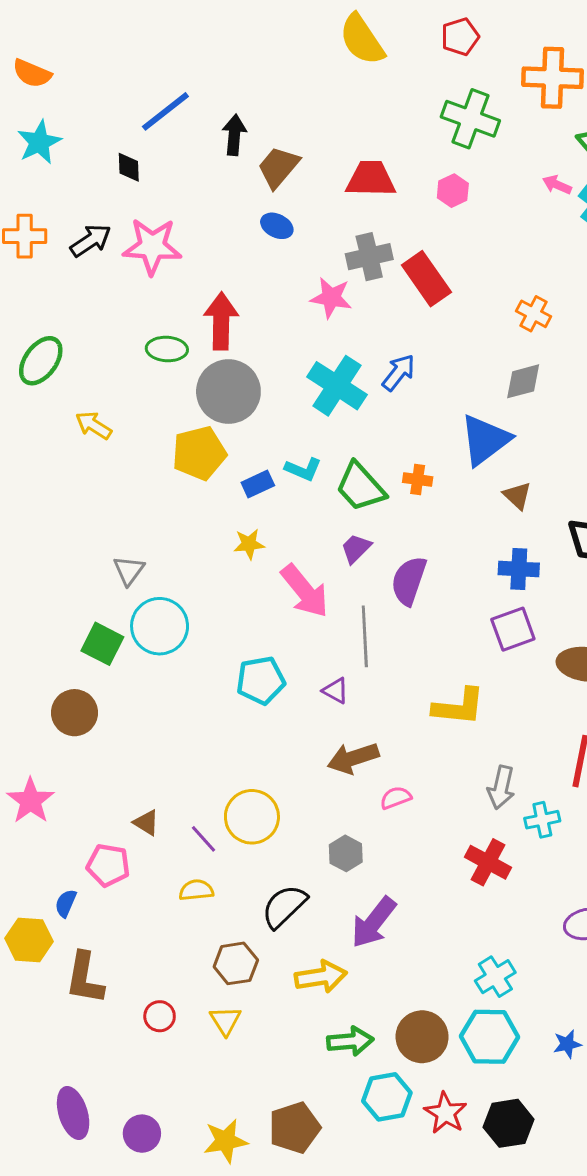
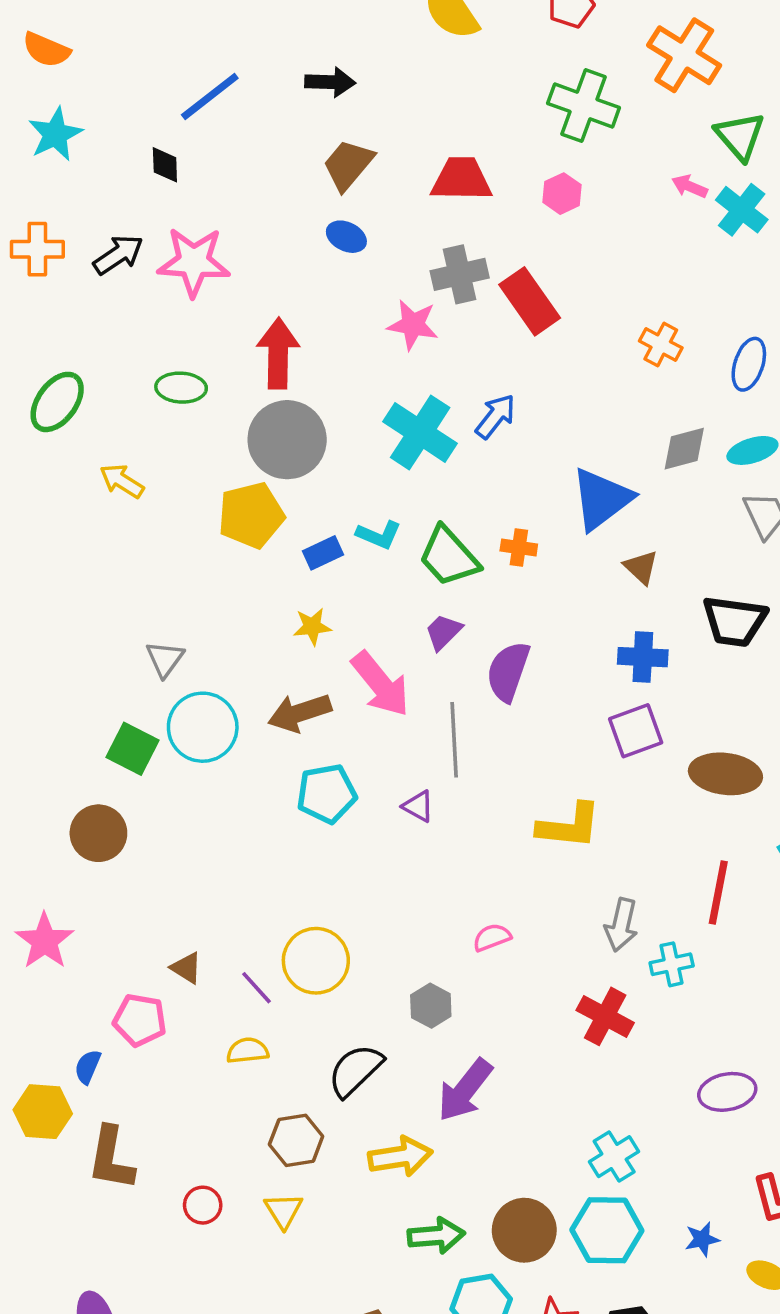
orange cross: (553, 78) -> (684, 55), turned 30
black arrow: (234, 135) -> (330, 82), moved, turned 87
green ellipse: (167, 349) -> (181, 388), moved
gray diamond: (523, 381) -> (684, 449), moved
brown arrow: (353, 758) -> (300, 713), moved

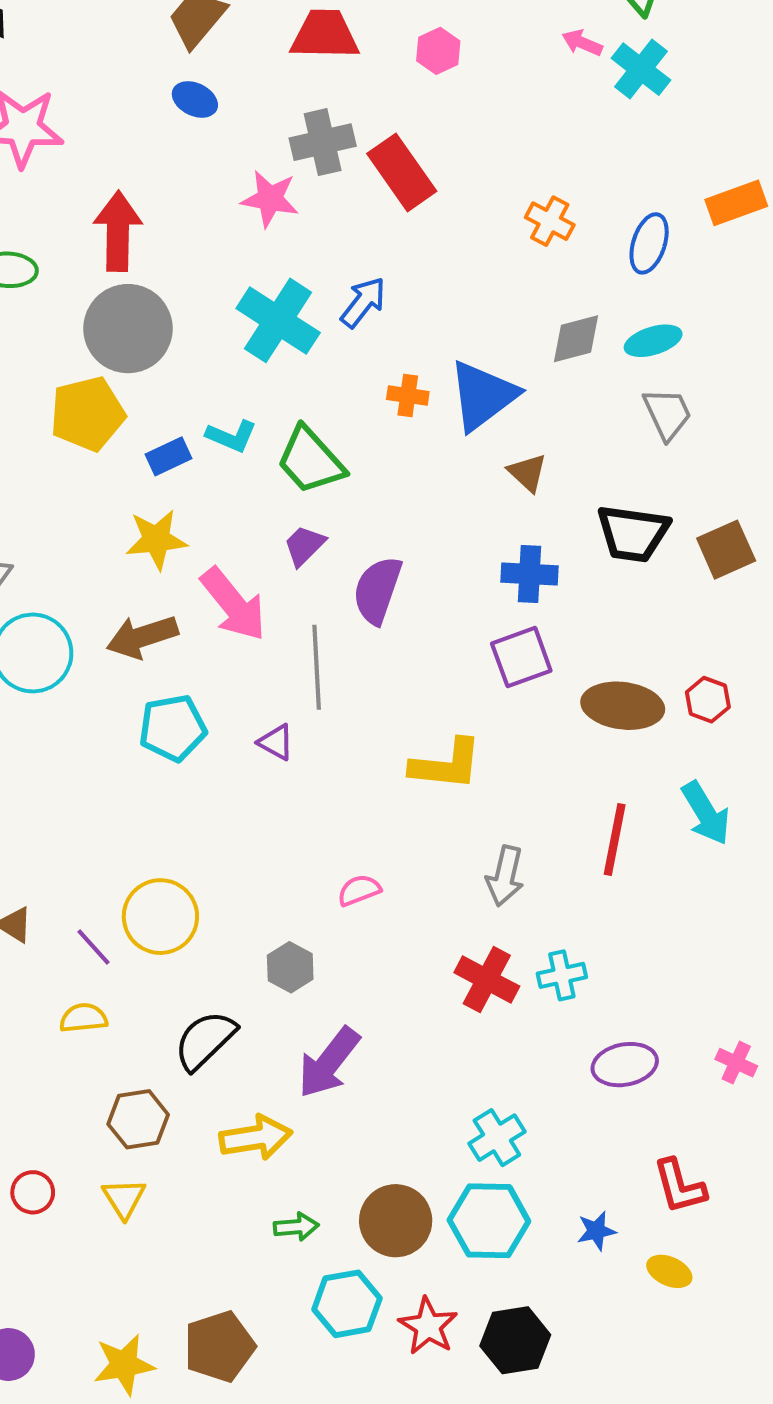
orange cross: (519, 547) -> (408, 396), moved
yellow star: (312, 627) -> (156, 539), size x1.4
cyan cross: (672, 964) -> (562, 975), moved
green arrow: (436, 1236) -> (296, 1227), size x0.7

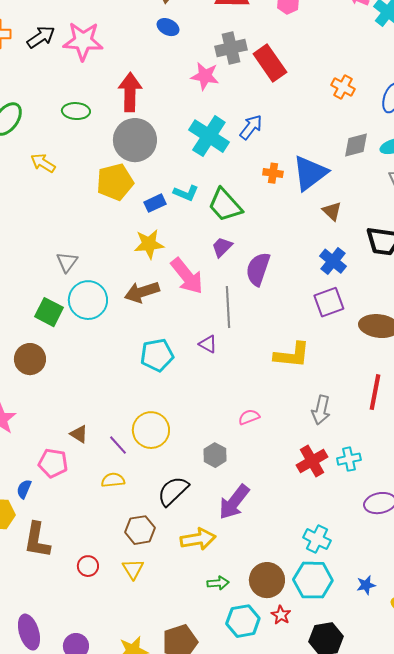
blue cross: (529, 574) -> (333, 261), turned 36
cyan pentagon: (173, 728) -> (157, 355), moved
red cross: (487, 979) -> (312, 461), turned 32
cyan cross: (497, 1138) -> (317, 539), turned -32
red star: (428, 1326) -> (281, 615), moved, size x0.7

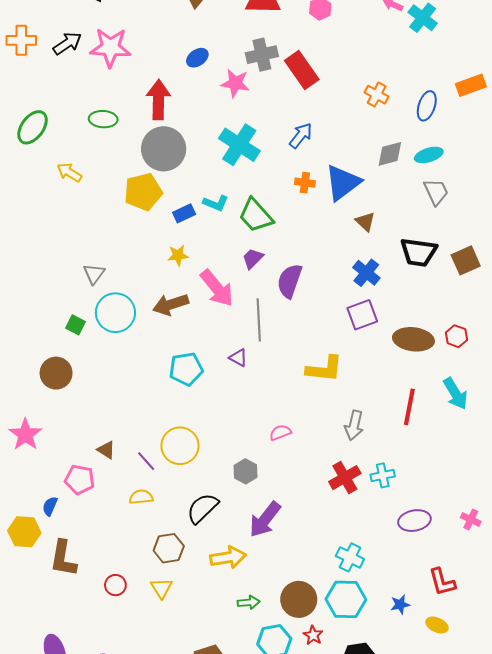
blue ellipse: (168, 27) -> (197, 58), moved, turned -60
blue arrow: (251, 127) -> (301, 136), moved
yellow star: (149, 244) -> (178, 255), size x0.7
green square: (49, 312) -> (76, 325), size x0.7

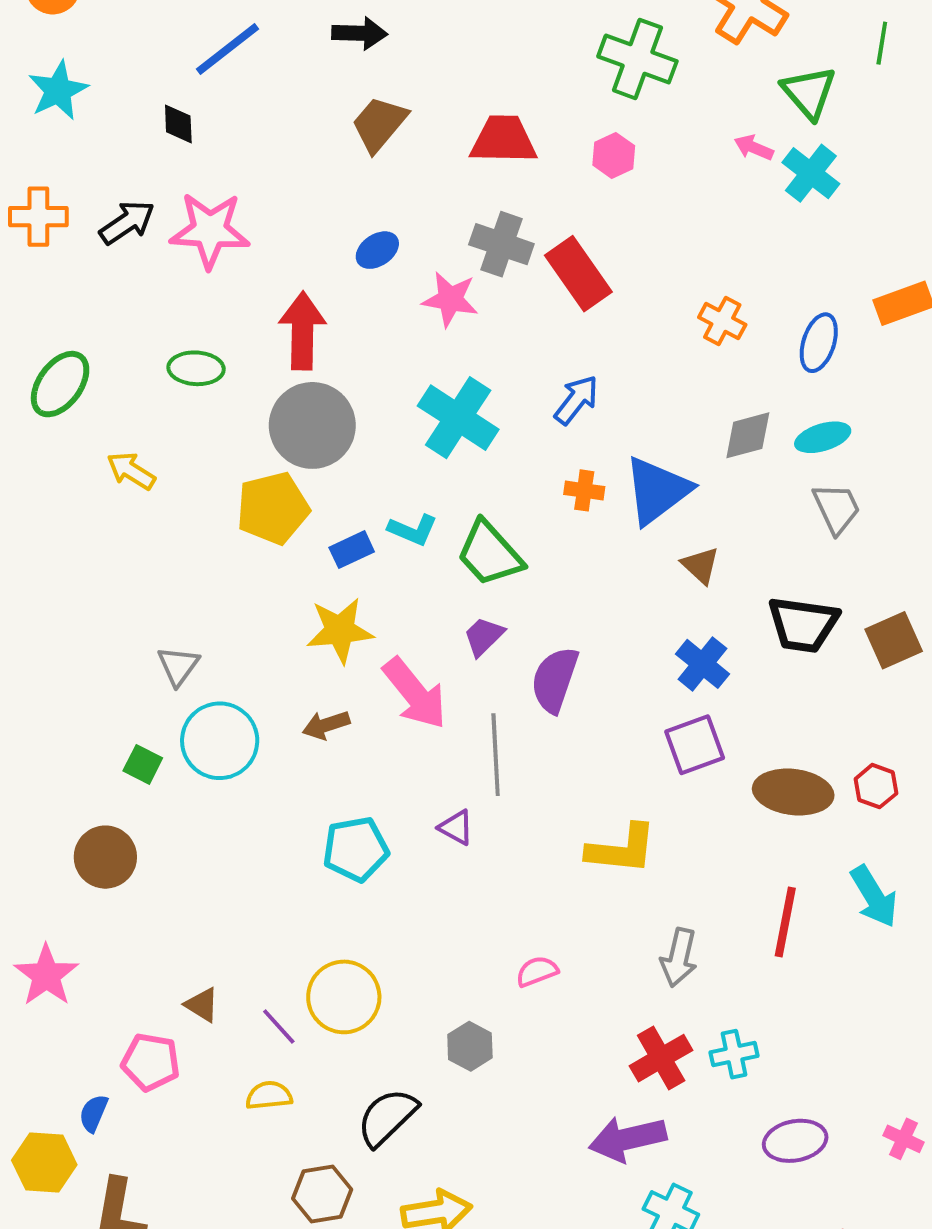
gray cross: (262, 55) -> (501, 244), turned 32
yellow star: (178, 255) -> (340, 630), size x1.6
brown arrow: (171, 304) -> (326, 725), size x0.7
purple arrow: (265, 520) -> (628, 1139), moved, turned 39

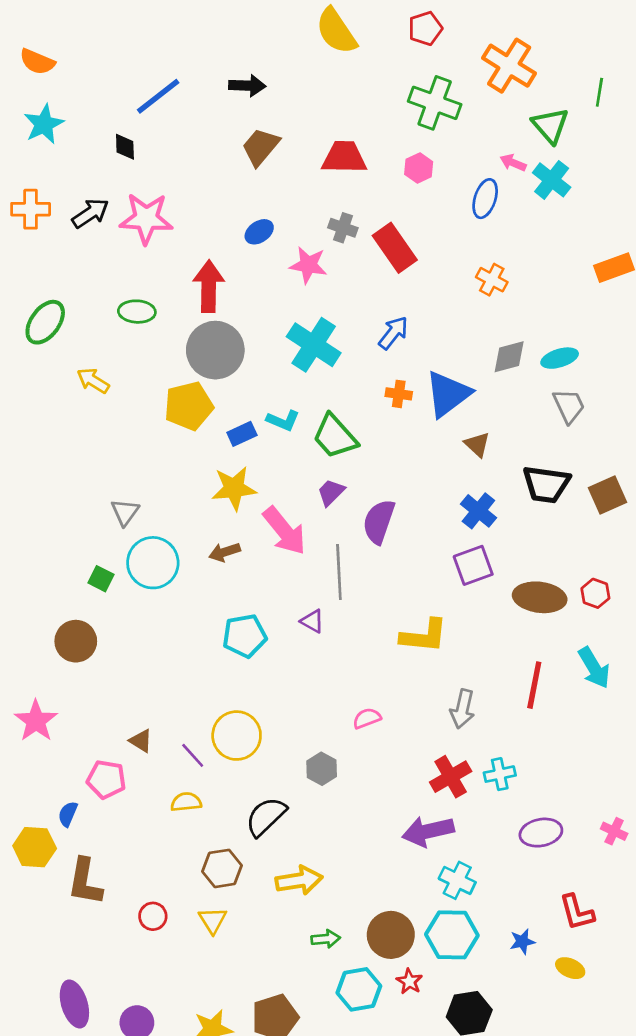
gray cross: (501, 244) -> (343, 228), size x0.7
blue ellipse: (819, 343) -> (485, 199), moved

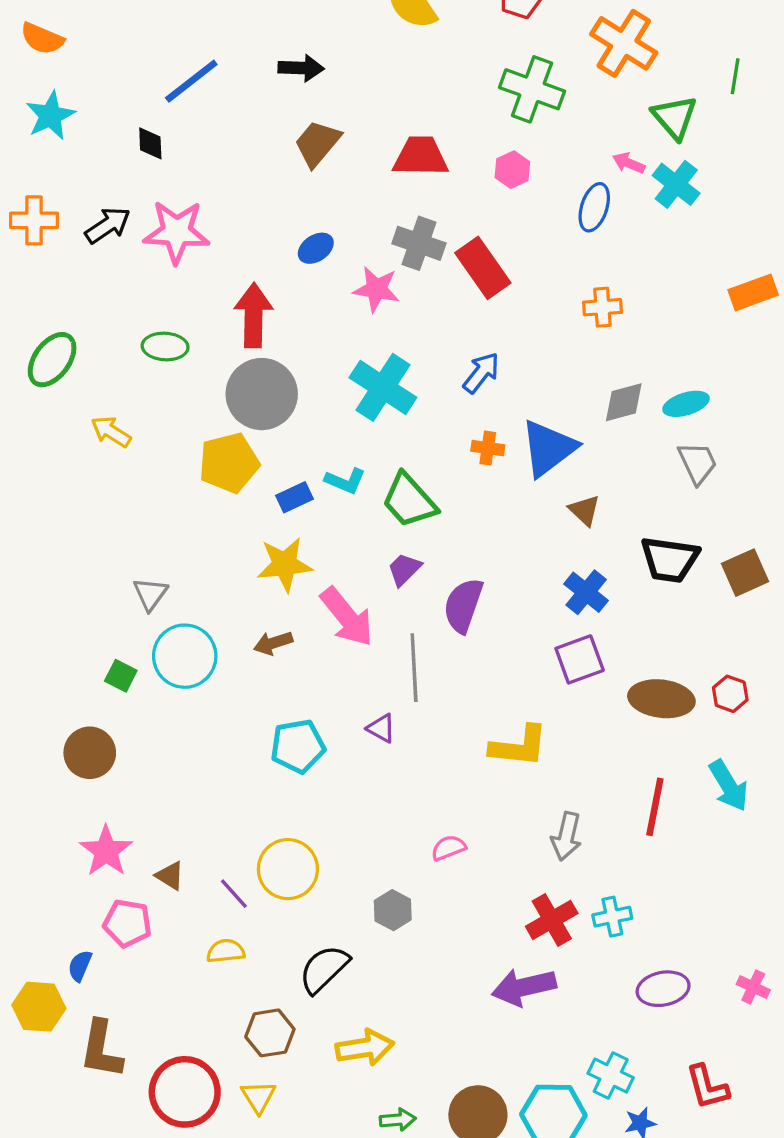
gray cross: (343, 228) -> (419, 243), size x1.4
orange cross: (492, 280) -> (602, 307), turned -32
pink star: (36, 721) -> (106, 851), moved
cyan cross: (457, 880) -> (611, 1076), moved
red circle: (153, 916) -> (185, 1092), size x2.0

